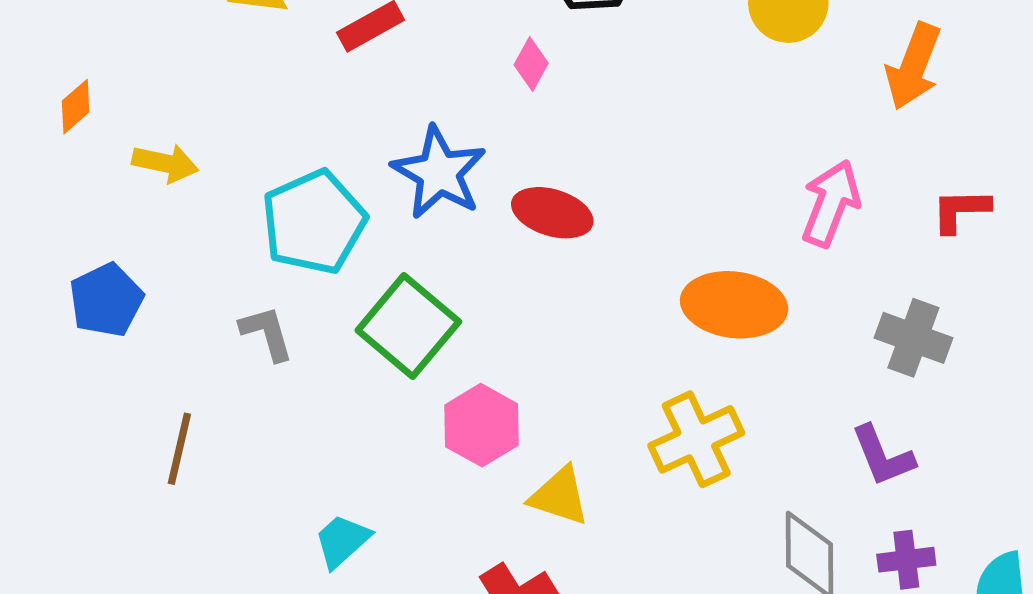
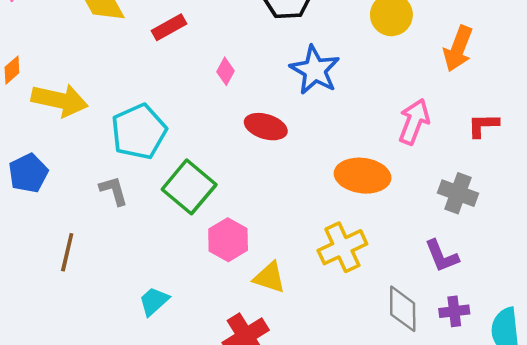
pink diamond: (531, 64) -> (226, 71), moved
yellow arrow: (165, 163) -> (60, 100), size x1.6
blue star: (439, 173) -> (315, 70), moved

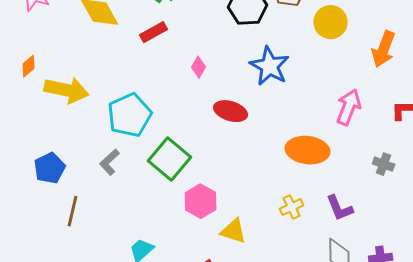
blue pentagon: (28, 173) -> (50, 168), moved
gray L-shape: (114, 191) -> (110, 162), turned -116
gray cross: (458, 193) -> (384, 164), size x0.7
yellow cross: (342, 247) -> (292, 207), size x0.6
purple L-shape: (442, 256) -> (340, 208), moved

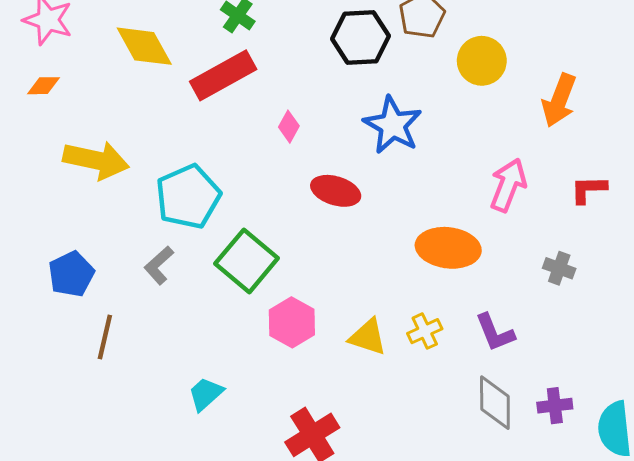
red rectangle: (154, 32) -> (223, 75), size x1.6
orange diamond: (29, 66) -> (43, 86), moved, turned 40
yellow triangle: (234, 231) -> (368, 337), moved

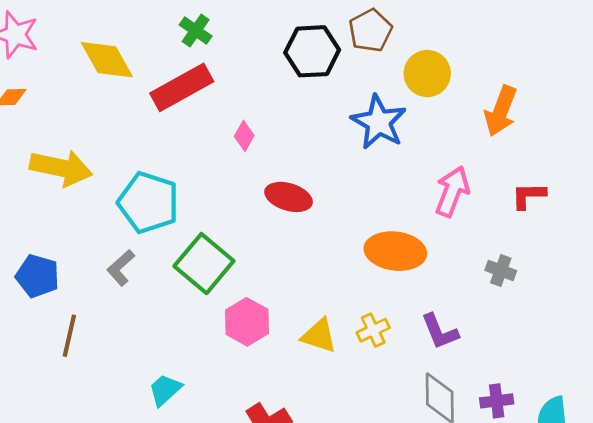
blue star: (393, 125) -> (379, 122), moved
cyan pentagon: (188, 197) -> (148, 203), turned -30
blue pentagon: (71, 274) -> (37, 276), turned -30

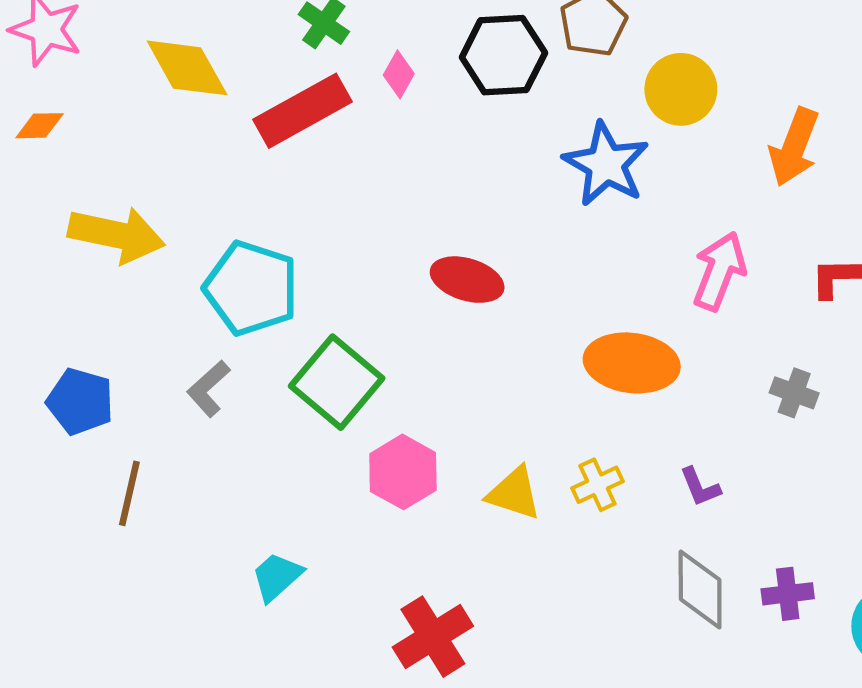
pink diamond: (244, 136) -> (399, 74), moved
purple L-shape: (440, 332) -> (700, 487), size x0.7

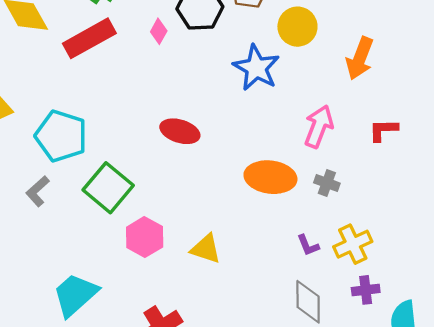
pink diamond: (399, 74) -> (159, 31), moved
gray cross: (794, 393) -> (327, 183), moved
yellow cross: (597, 485) -> (353, 244), moved, size x1.4
cyan trapezoid: (277, 577) -> (75, 295), size x1.6
purple cross: (788, 594) -> (366, 290), moved

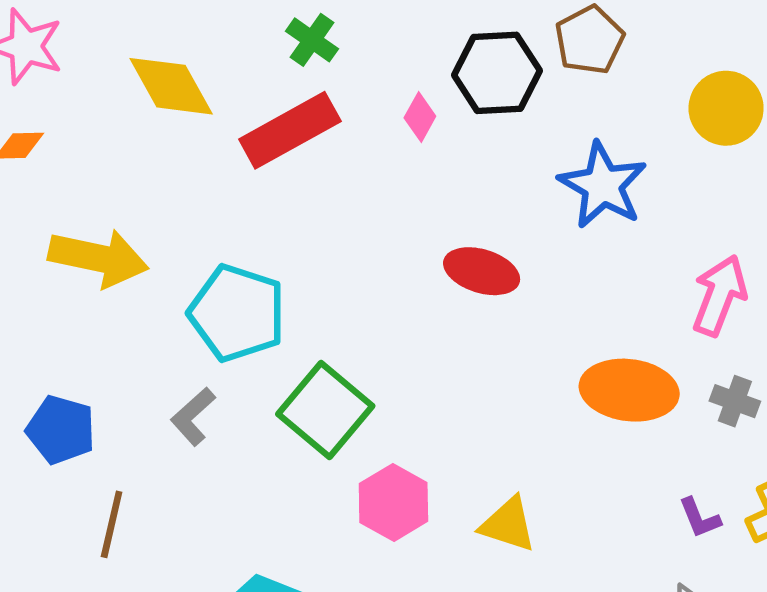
yellow circle: (297, 27) -> (726, 108), moved
red ellipse: (180, 131) -> (482, 271), moved

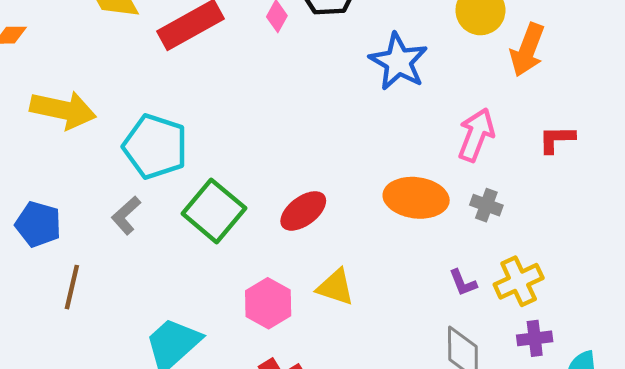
red ellipse: (482, 271) -> (303, 211), moved, turned -54
pink hexagon: (393, 502) -> (268, 303), moved

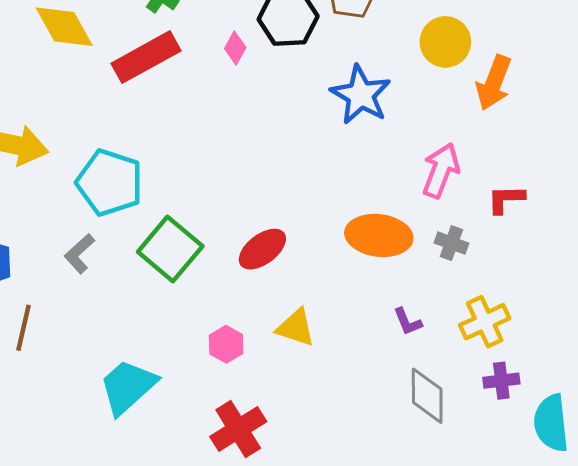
red L-shape: (557, 139) -> (506, 199), moved
purple L-shape: (463, 283) -> (408, 322), moved
pink hexagon: (268, 303) -> (226, 344), size x0.7

